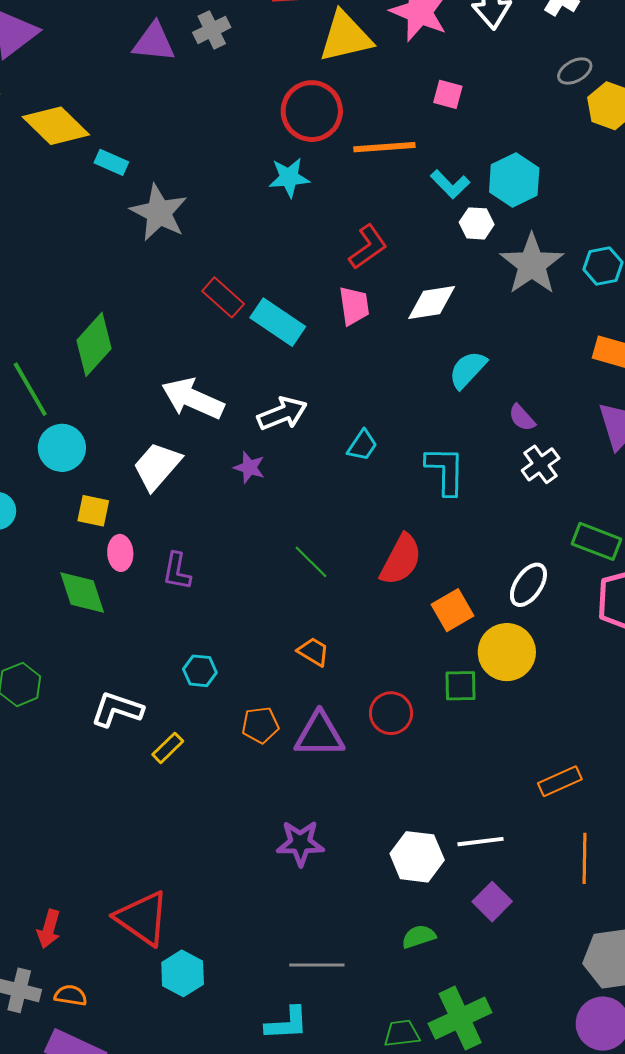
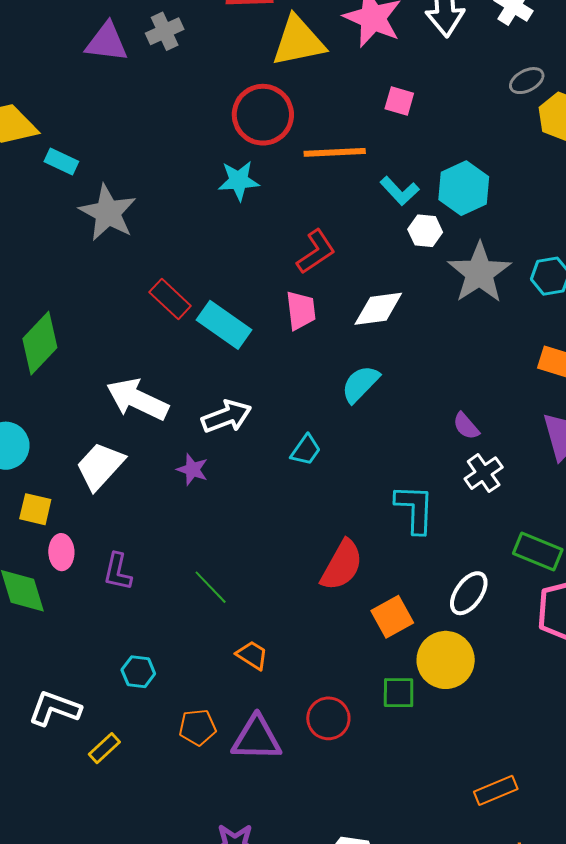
cyan semicircle: (468, 370) -> (360, 384), moved
cyan L-shape: (445, 470) -> (415, 509), moved
green line: (311, 562) -> (211, 587), moved

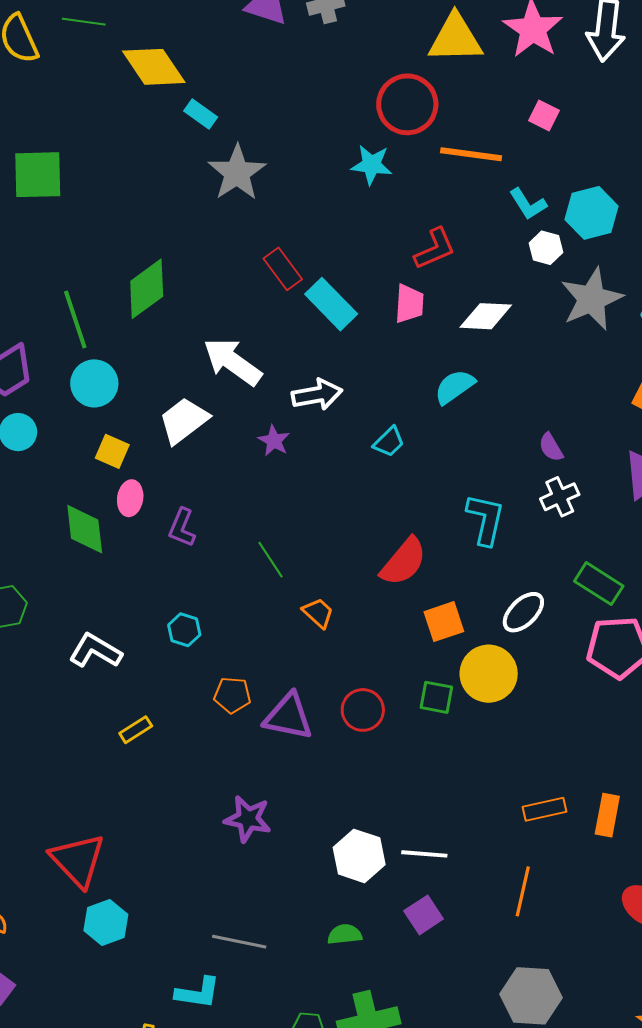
orange trapezoid: (252, 655) -> (318, 613), moved
yellow rectangle: (104, 748) -> (136, 730), moved
orange rectangle: (496, 790) -> (544, 809), moved

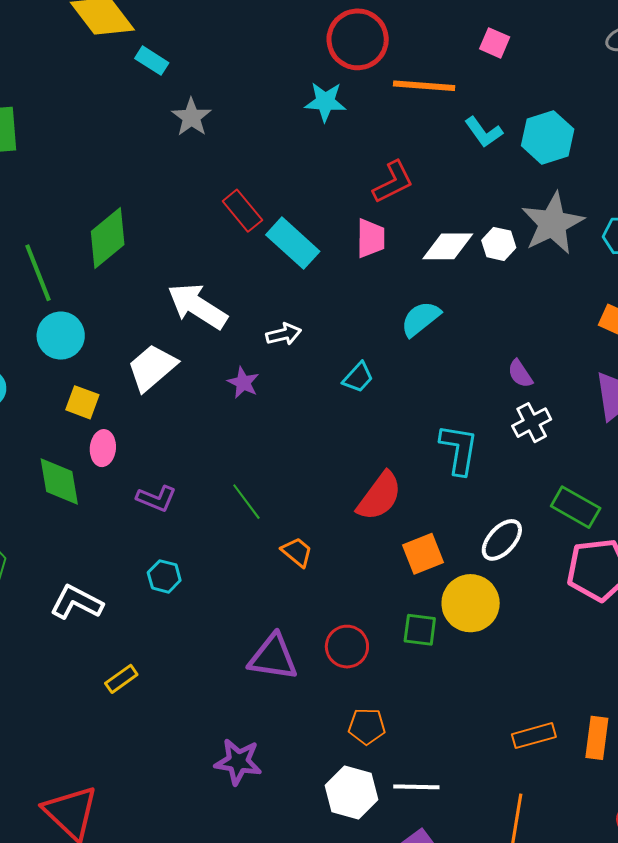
gray star: (237, 173) -> (191, 117), size x0.7
white hexagon: (546, 248) -> (499, 244), moved
white arrow: (317, 395) -> (284, 334), size x0.7
purple L-shape: (182, 528) -> (156, 499), moved, turned -87
orange pentagon: (232, 695) -> (367, 726), moved

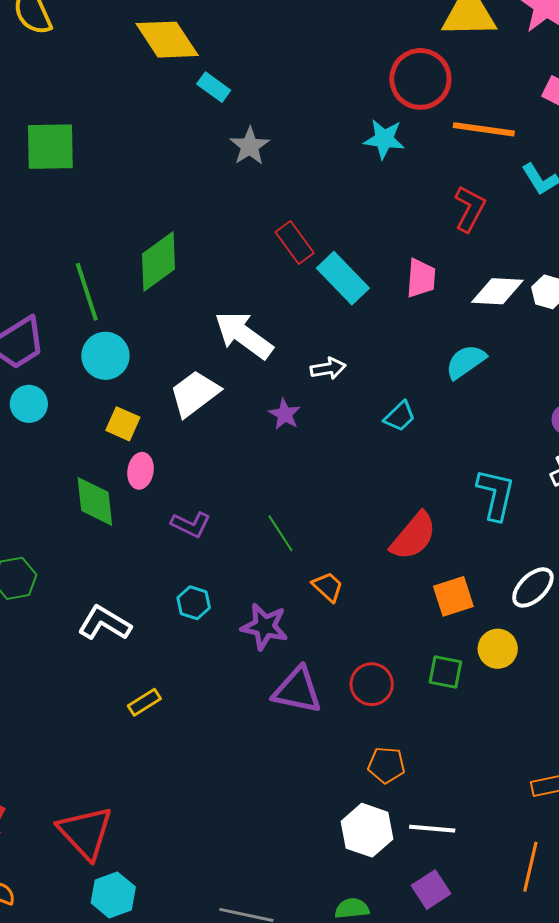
red L-shape: (393, 182) -> (470, 209), moved, turned -39
yellow circle: (471, 603) -> (498, 649), size x0.7
purple star: (238, 762) -> (265, 626), moved

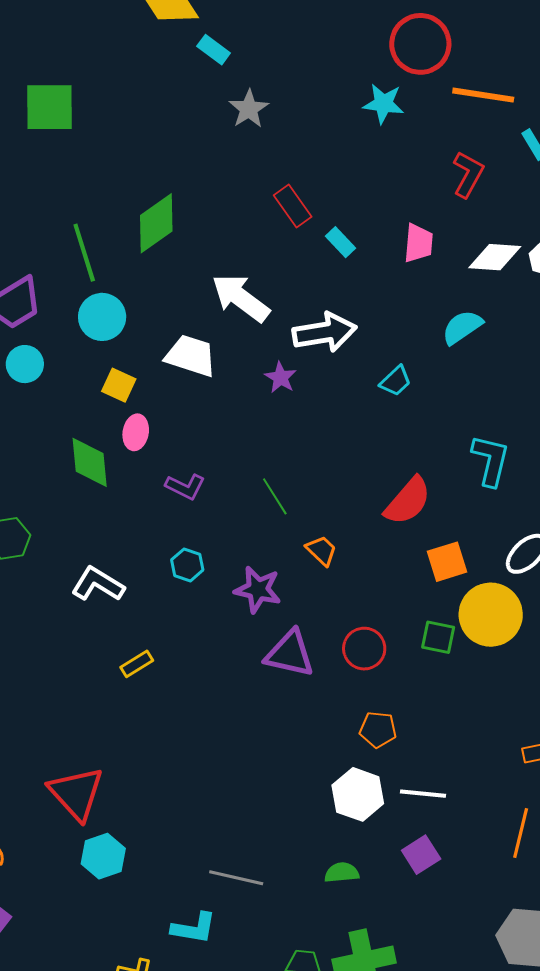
cyan rectangle: (343, 278) -> (340, 242), size x0.6
white arrow: (328, 368) -> (325, 332), size x1.8
white trapezoid: (195, 394) -> (191, 356), turned 54
yellow circle: (498, 649) -> (491, 615), size x1.6

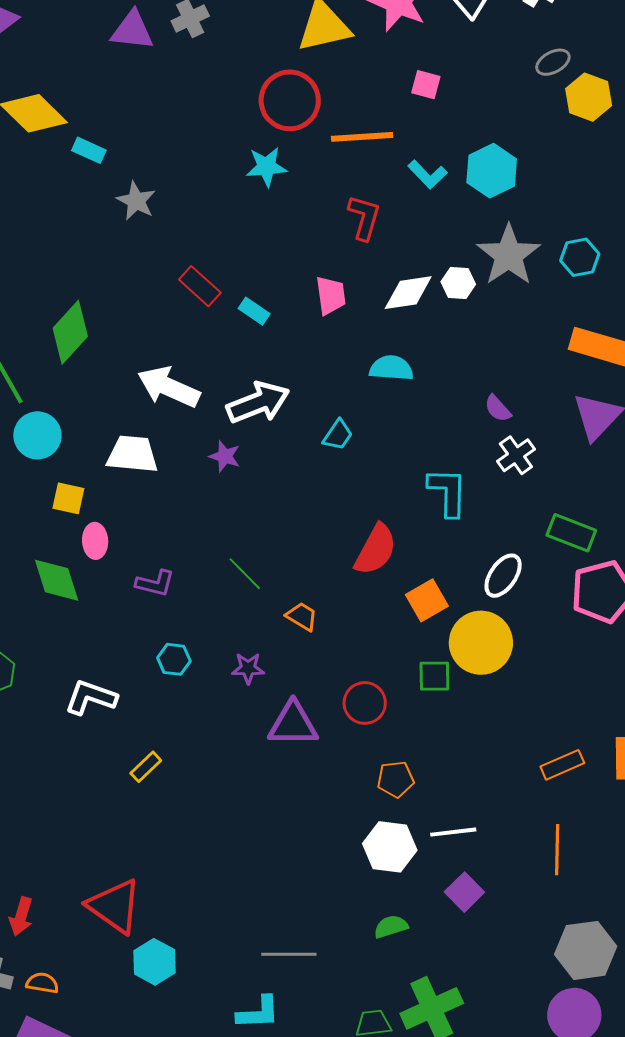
cyan semicircle: (462, 327) -> (391, 368), turned 51
purple star: (258, 590) -> (248, 668), size x0.7

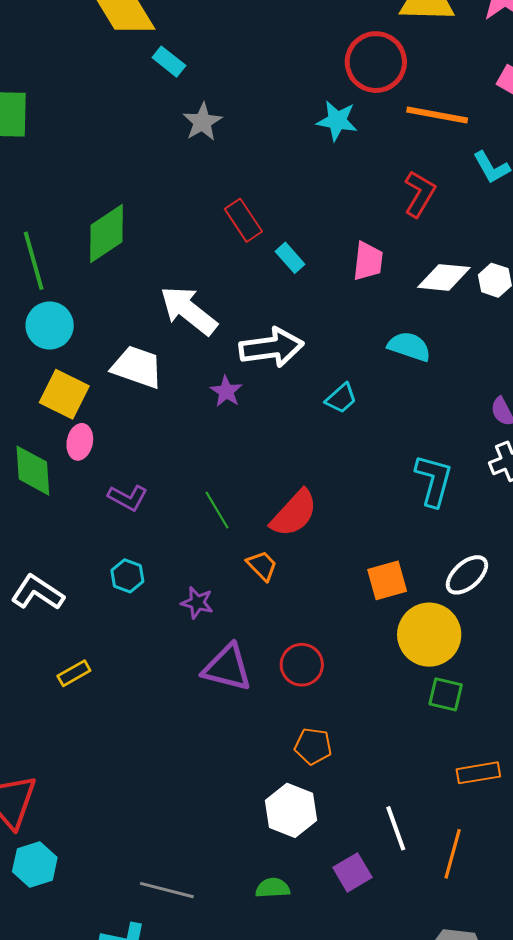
yellow square: (68, 498) -> (64, 394), size x1.4
red semicircle: (376, 550) -> (294, 513), moved
green square: (434, 676) -> (446, 694), moved
white line: (453, 832) -> (396, 828), moved, turned 63

